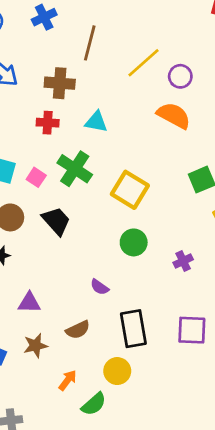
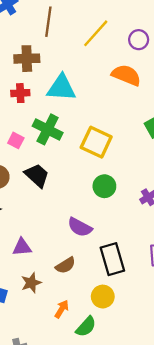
purple circle: (180, 76) -> (139, 40), moved
cyan triangle: (96, 122) -> (61, 88), size x1.5
purple semicircle: (100, 287) -> (80, 227), size x1.5

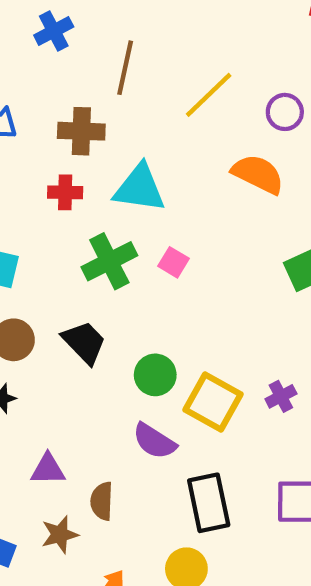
green cross: (48, 129) -> (109, 261), turned 32
pink square: (16, 140) -> (174, 262), moved
yellow square: (96, 142) -> (213, 402), moved
green circle: (104, 186) -> (155, 375), moved
brown semicircle: (66, 265) -> (102, 501), moved, turned 120

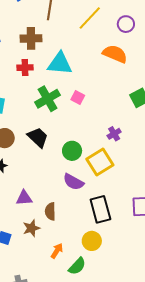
purple cross: (281, 396) -> (114, 134), moved
yellow square: (213, 402) -> (100, 162), turned 32

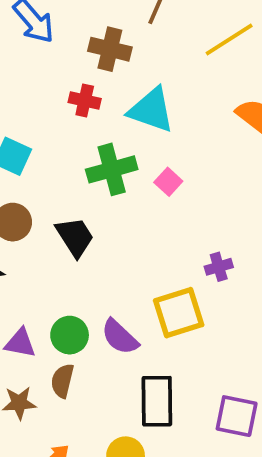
green circle: (72, 151) -> (70, 335), moved

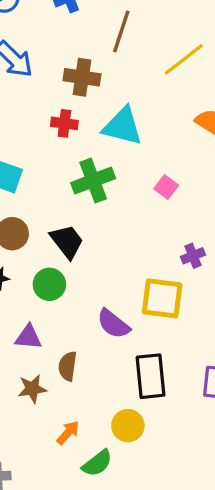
pink square: (168, 182) -> (166, 187), moved
yellow square: (179, 313) -> (162, 298), turned 30
green circle: (70, 335) -> (49, 284), moved

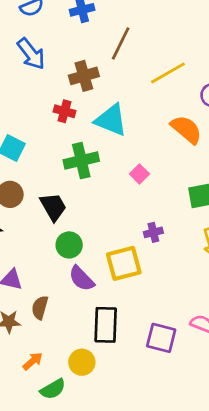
brown cross: (82, 77) -> (84, 76), turned -32
green circle: (49, 284) -> (69, 245), moved
yellow square: (162, 298) -> (124, 263), turned -30

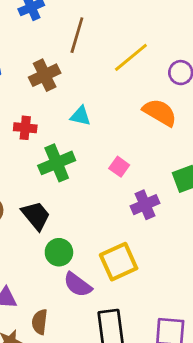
red cross: (64, 111) -> (25, 128), moved
cyan triangle: (111, 120) -> (80, 116), size x0.6
purple cross: (153, 232) -> (145, 205), moved, size x1.4

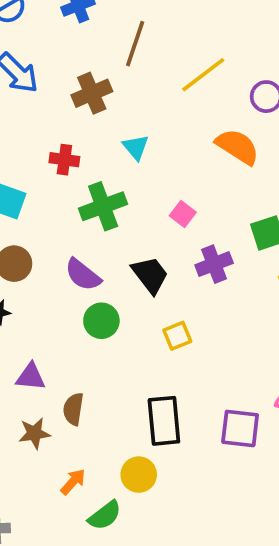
cyan triangle: (80, 116) -> (136, 147), turned 35
black trapezoid: (36, 216) -> (150, 275), moved
yellow square: (119, 262) -> (177, 336), size x0.6
purple semicircle: (78, 285) -> (83, 275), moved

